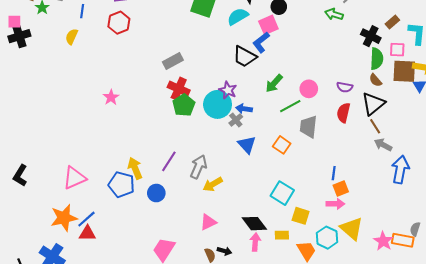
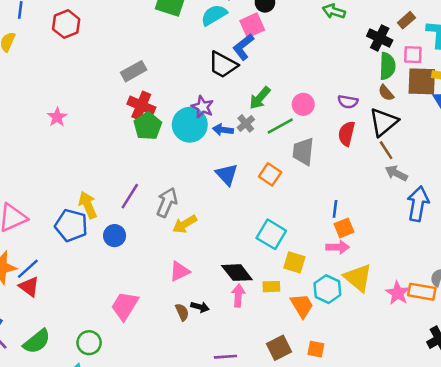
gray cross: (236, 120) -> (246, 123), moved
red triangle: (87, 233) -> (29, 287), turned 36

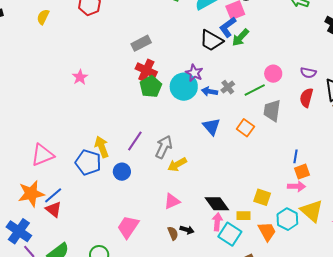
green arrow: (260, 98) -> (240, 37), moved
cyan square: (271, 234) -> (230, 234), moved

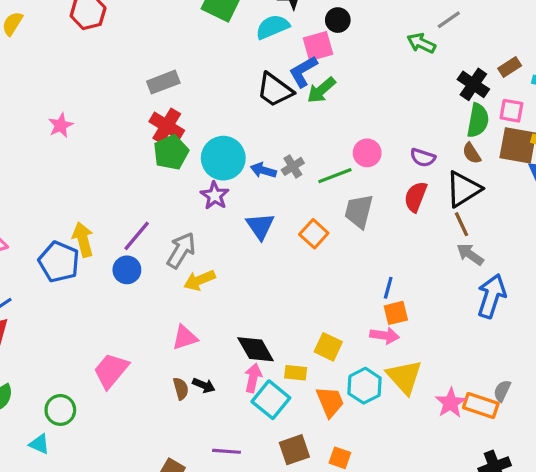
purple star: (194, 73) -> (215, 196), moved
blue circle: (122, 172) -> (127, 270), moved

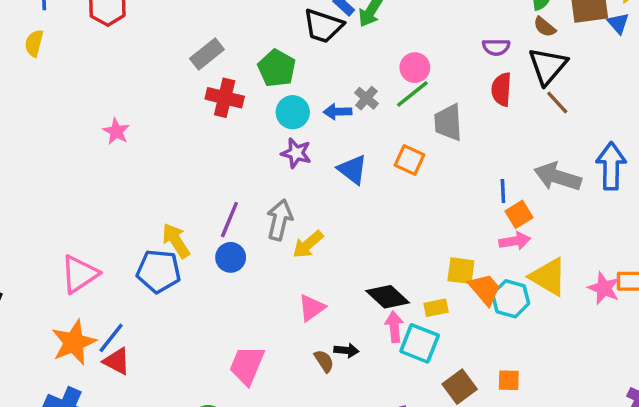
green pentagon: (171, 152) -> (277, 68), moved
pink circle: (367, 153) -> (415, 68), moved
cyan circle: (223, 158) -> (293, 112), size x0.7
gray arrow: (470, 254) -> (558, 177), moved, size x1.5
orange trapezoid: (330, 402) -> (485, 289), moved

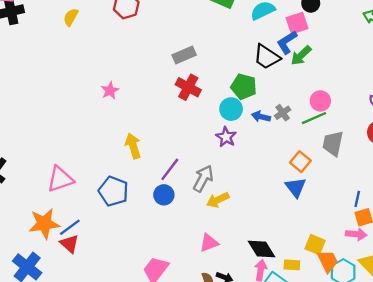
green pentagon: (277, 68) -> (244, 87), moved, turned -30
blue triangle: (352, 170) -> (296, 187), moved
yellow arrow: (176, 241) -> (133, 146), moved

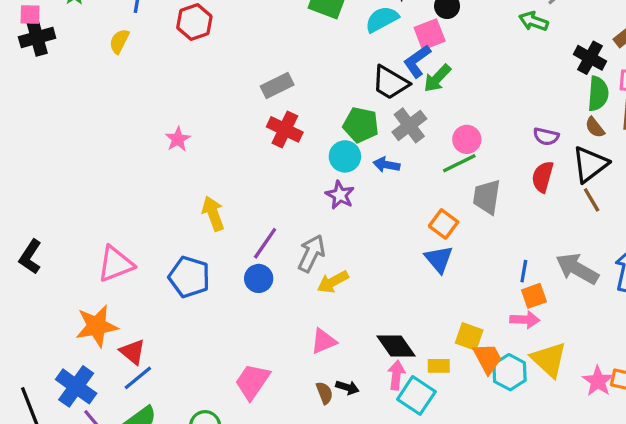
gray cross: (283, 113) -> (409, 125), moved, size x1.5
blue line: (70, 227) -> (138, 378), moved

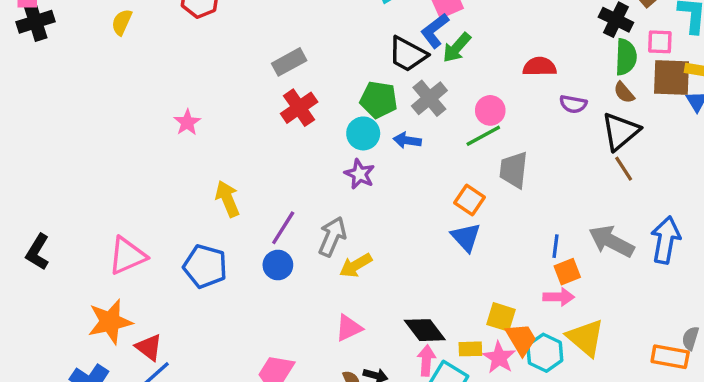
red cross: (285, 129) -> (299, 108), turned 32
red semicircle: (543, 177) -> (540, 67), moved, turned 76
pink star: (598, 381) -> (499, 358), moved

